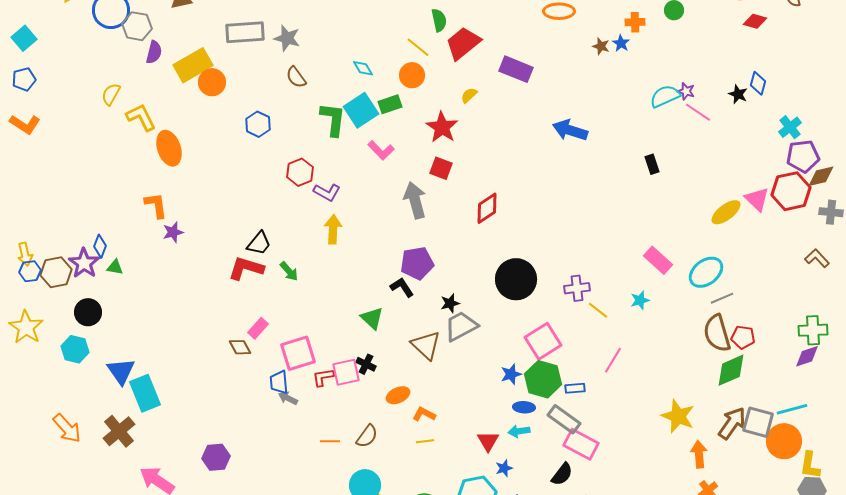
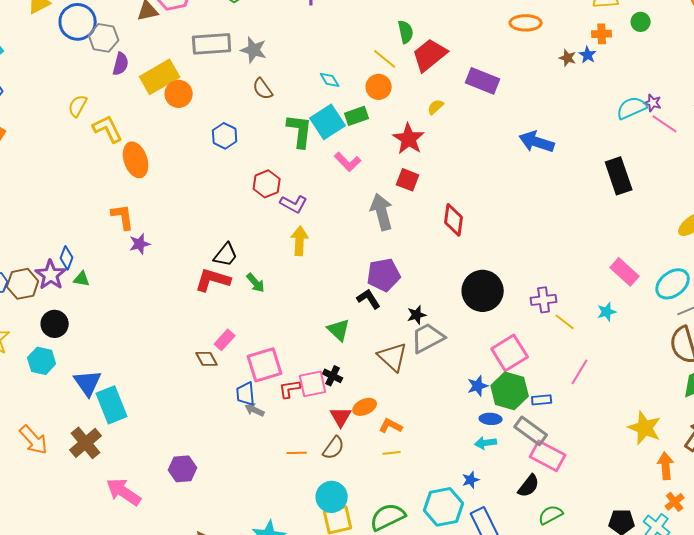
black rectangle: (652, 164) -> (619, 176), size x1.8
red diamond: (487, 208) -> (454, 220), turned -48
red triangle: (488, 441) -> (341, 417), moved

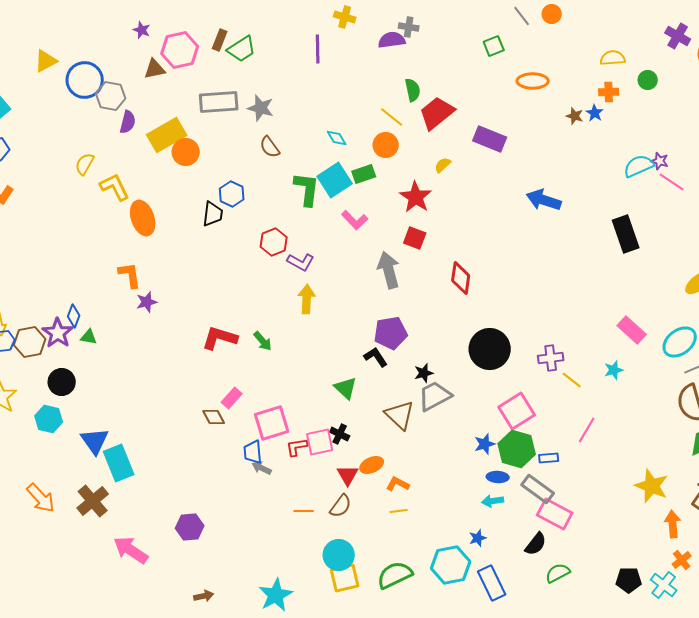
black trapezoid: (226, 255) -> (213, 214), moved, turned -32

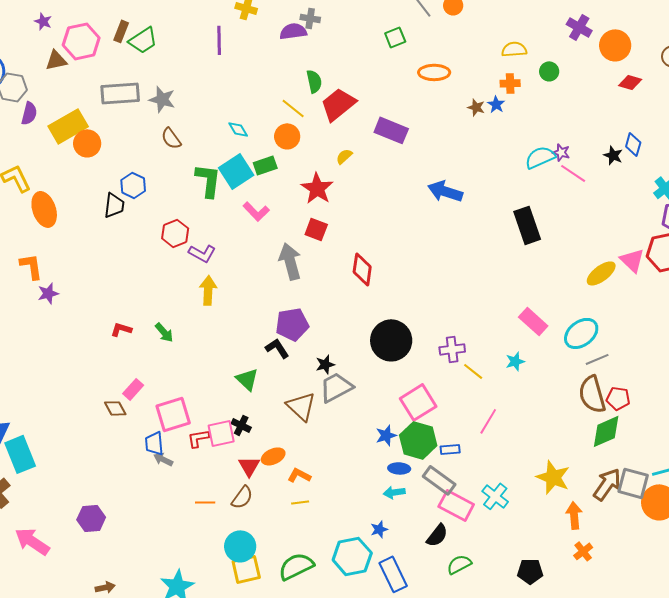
red L-shape: (220, 338) -> (121, 329), size x0.6
cyan cross: (664, 585) -> (495, 496), moved

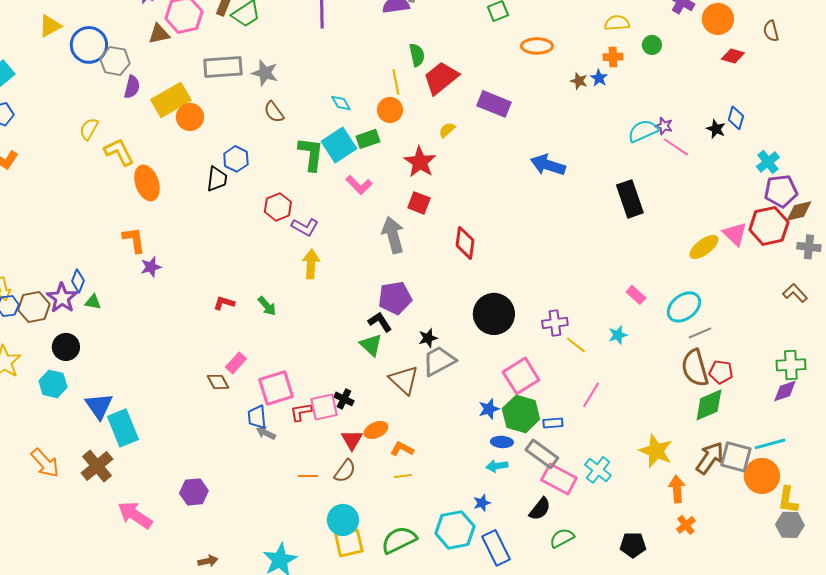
yellow line: (293, 108) -> (396, 82), turned 40
pink rectangle: (533, 321) -> (636, 295), size x0.7
green triangle: (247, 379) -> (371, 345), moved

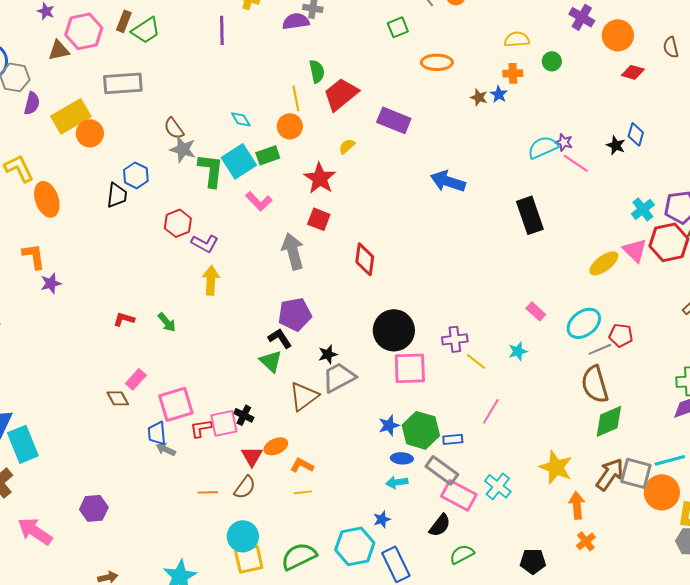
gray star: (265, 73) -> (183, 149), moved
cyan cross: (768, 162) -> (643, 209), moved
red pentagon: (721, 372) -> (621, 335), moved
pink square: (521, 376) -> (410, 368), moved, turned 30
brown triangle: (404, 380) -> (304, 396), turned 40

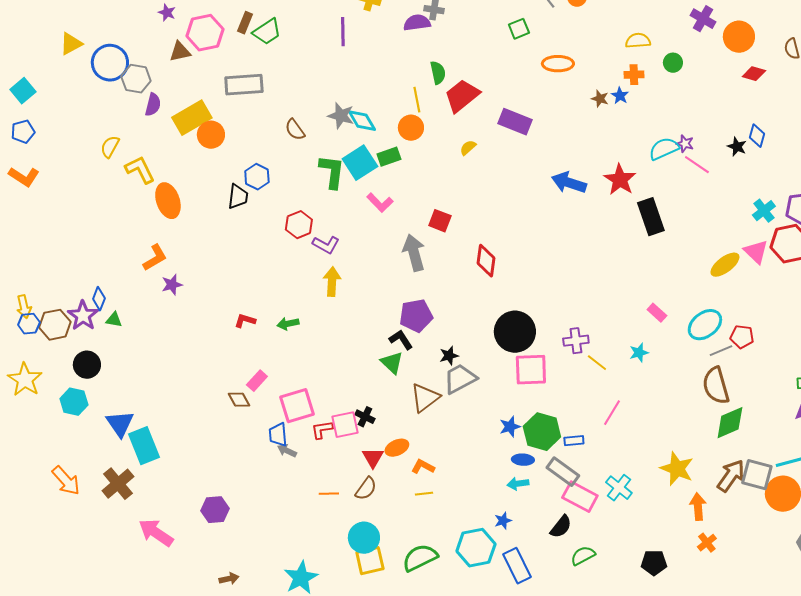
cyan diamond: (241, 119) -> (362, 121), size x1.4
gray star: (183, 149) -> (341, 116), moved
red star: (320, 178) -> (620, 180), moved
orange L-shape: (34, 256) -> (155, 258), turned 68
green arrow: (167, 322) -> (288, 324), turned 120

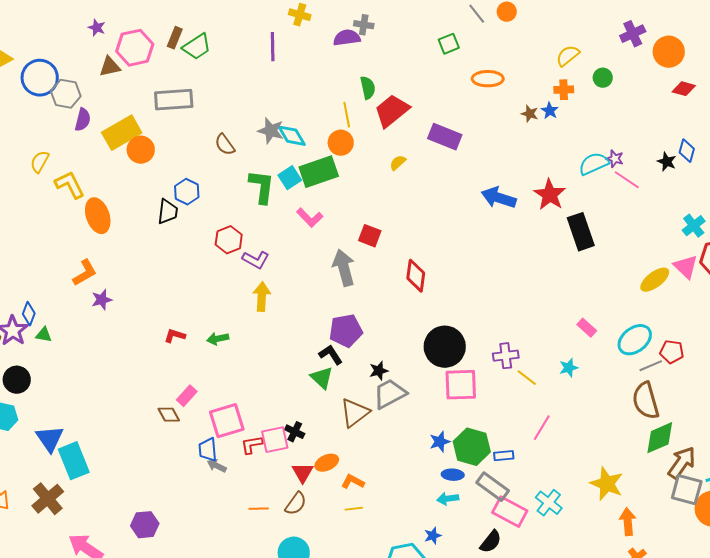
purple cross: (703, 19) -> (633, 34), turned 35
yellow semicircle: (638, 41) -> (568, 56), turned -35
green rectangle: (389, 157) -> (319, 172), size x1.6
cyan square: (360, 163) -> (290, 178), size x0.7
brown arrow: (731, 476) -> (682, 463), moved

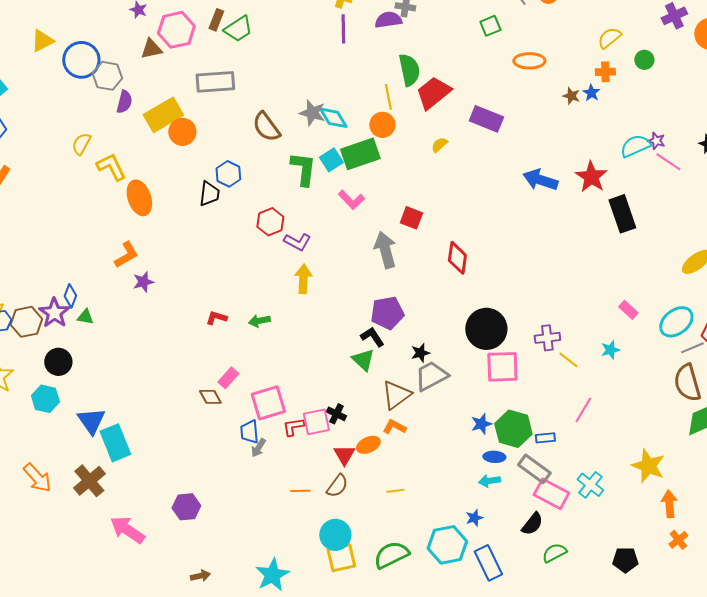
purple line: (273, 47) -> (343, 29), moved
green semicircle: (368, 88) -> (409, 70), size x1.4
brown semicircle: (225, 145) -> (266, 127), size x1.4
gray arrow: (217, 466) -> (258, 448), turned -84
orange L-shape: (353, 482) -> (394, 427), moved

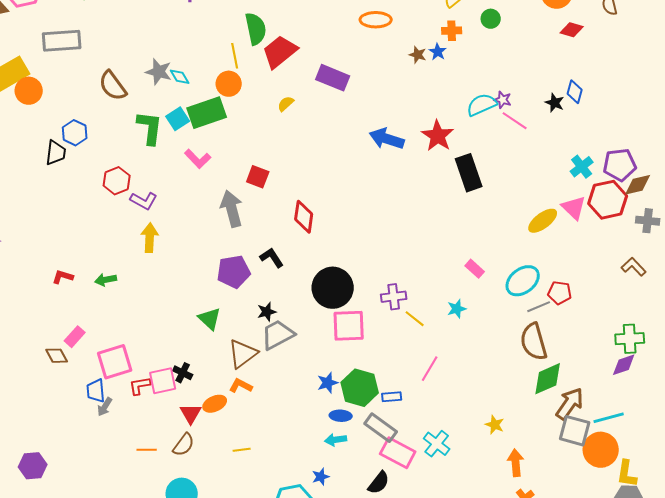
cyan diamond: (333, 118) -> (180, 77), size x0.7
black L-shape: (372, 337) -> (272, 258), moved
yellow star: (648, 466) -> (495, 425), size x0.6

